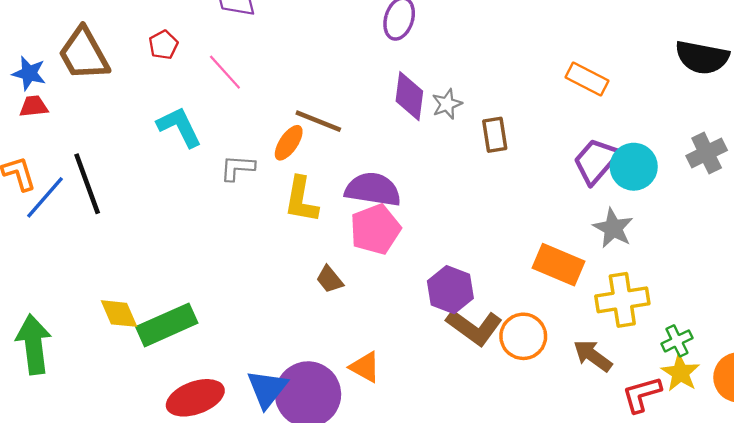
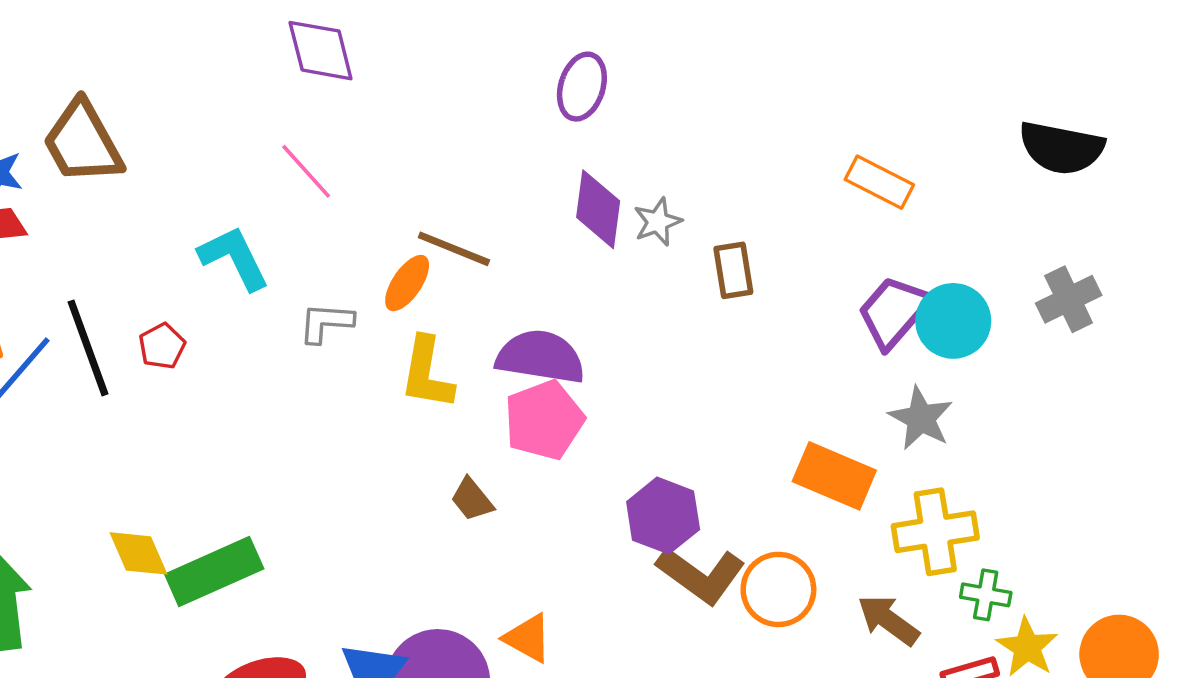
red pentagon: (163, 45) -> (162, 346), moved
green cross: (677, 341) -> (986, 595), moved, turned 36

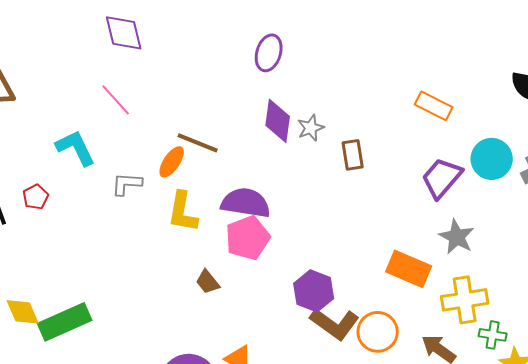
cyan circle: (953, 321) -> (492, 159), moved

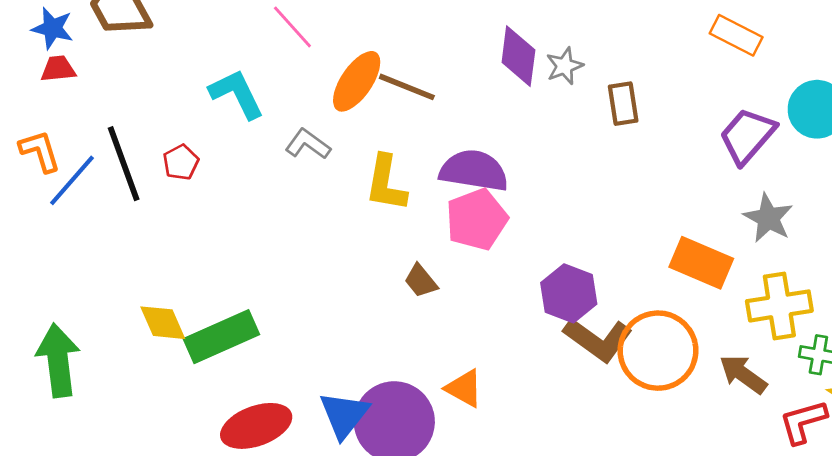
orange ellipse: (172, 162) -> (357, 81), moved, size x1.4
gray L-shape: (127, 184) -> (308, 144), turned 32
orange circle: (378, 332) -> (658, 351), size x1.4

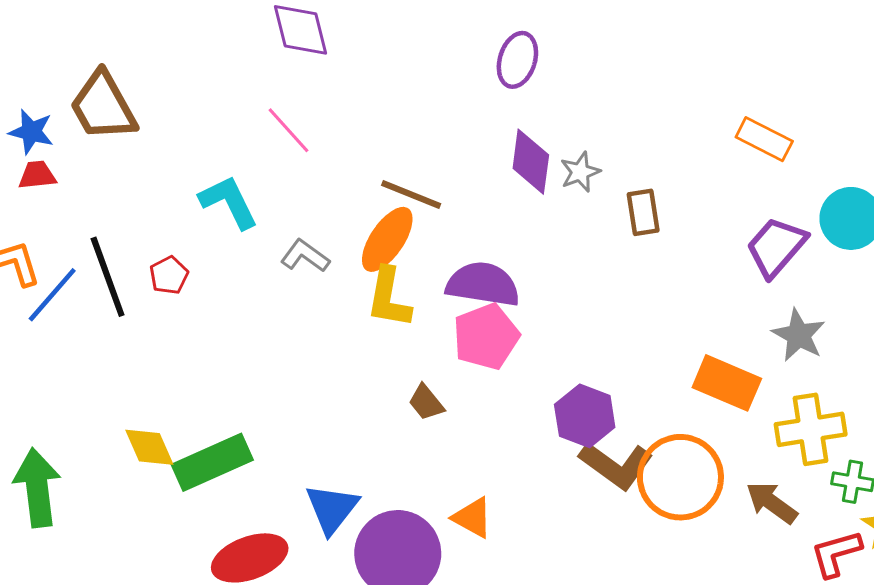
orange ellipse: (357, 81) -> (387, 239), moved
blue triangle: (344, 415) -> (332, 509), moved

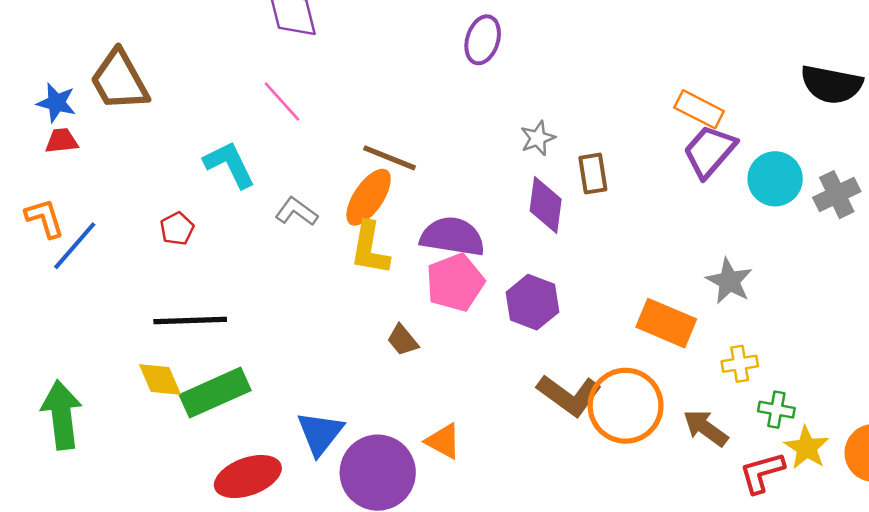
purple diamond: (531, 162) -> (546, 205), moved
purple trapezoid: (776, 247) -> (710, 151), moved
black line: (108, 277) -> (190, 320), moved, turned -72
purple hexagon: (585, 416) -> (532, 302), moved
yellow cross: (811, 429) -> (740, 364), size x0.6

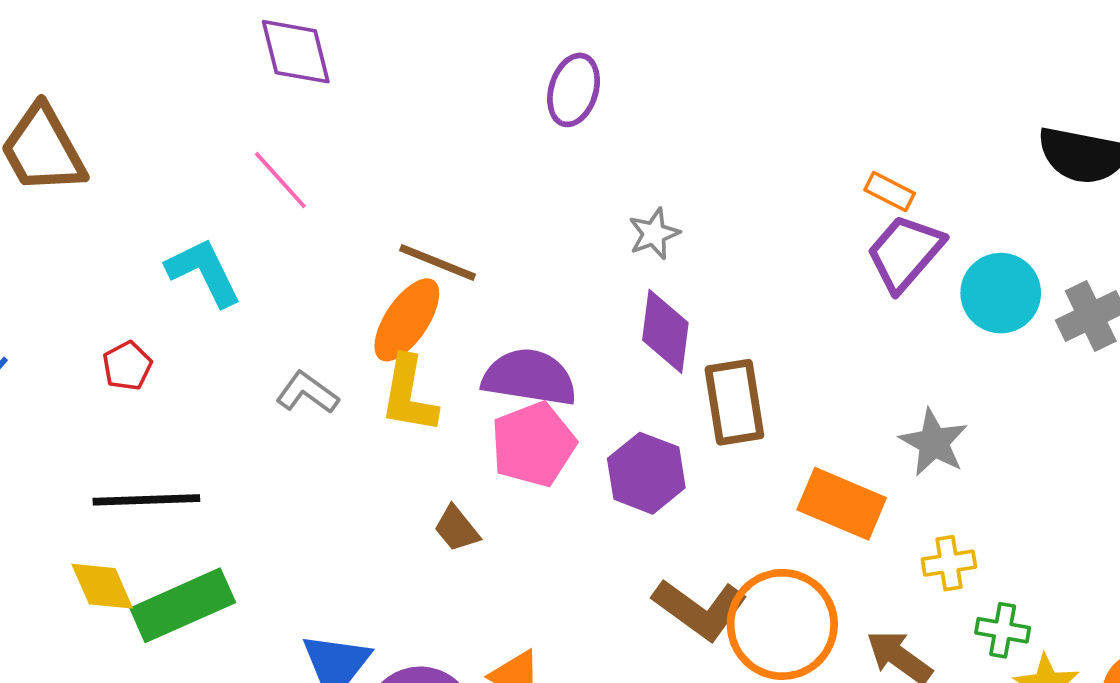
orange rectangle: (699, 109) -> (890, 192), size x0.7
brown rectangle: (593, 174) -> (734, 402), moved, size x1.4
gray L-shape: (296, 212) -> (307, 393), moved

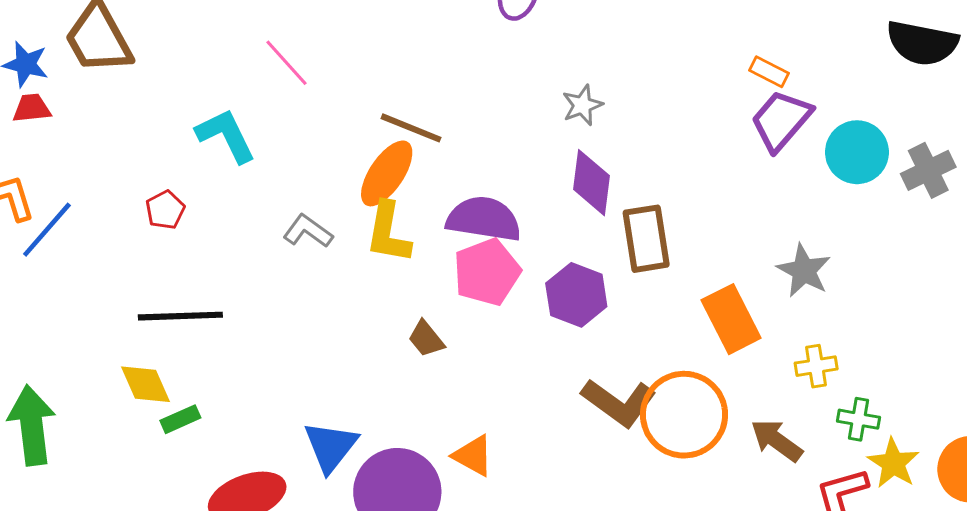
orange rectangle: (842, 504) -> (731, 319), turned 40
green rectangle: (183, 605) -> (180, 419), moved, size x0.5

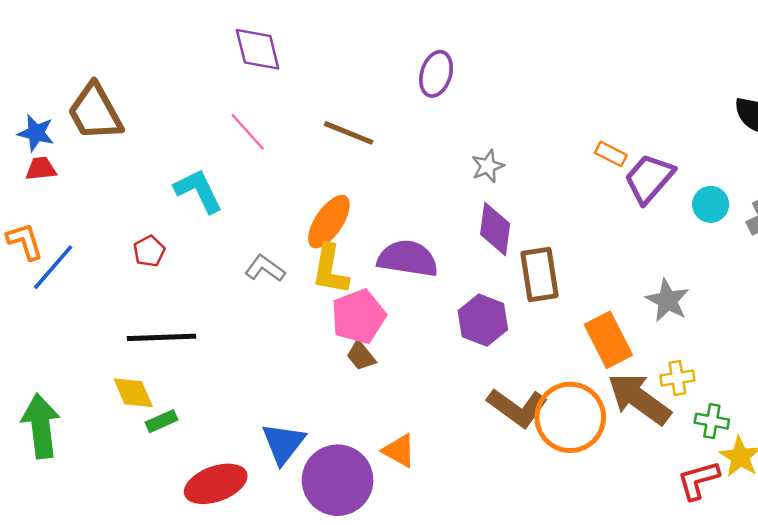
orange rectangle: (769, 72) -> (611, 154), moved
brown line: (411, 128) -> (349, 133), moved
cyan circle: (857, 152) -> (711, 204), size x0.7
pink pentagon: (487, 272) -> (358, 316), moved
brown arrow: (777, 440) -> (639, 399), moved, size x1.5

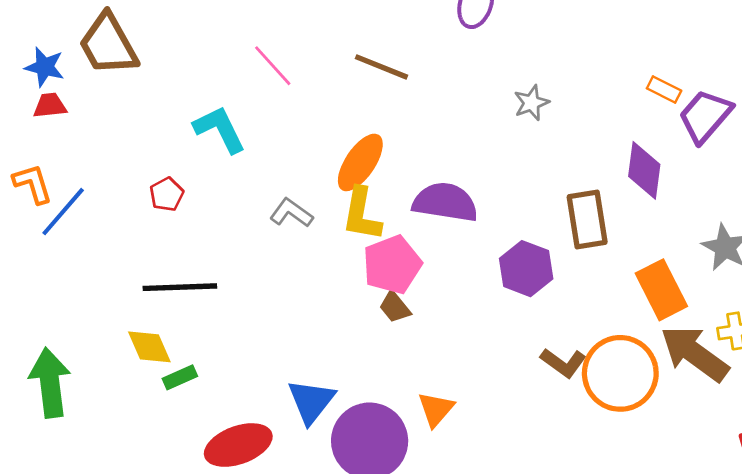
purple diamond: (495, 229) -> (644, 170), moved
brown L-shape: (517, 408) -> (563, 363), size x0.7
orange triangle: (399, 451) -> (436, 409), turned 42

